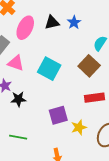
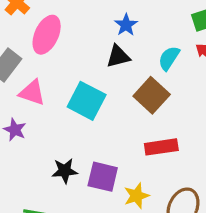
black triangle: (52, 22) -> (118, 56), moved
black star: (18, 99) -> (65, 171), moved
purple square: (58, 115) -> (103, 177), turned 30

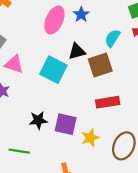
pink ellipse: (47, 35) -> (54, 20), moved
black triangle: (118, 56) -> (77, 51), moved
brown square: (152, 95) -> (100, 65), turned 30

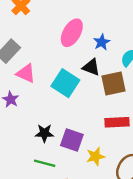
blue star: (81, 14) -> (102, 42), moved
black triangle: (77, 51) -> (91, 67), turned 30
green line: (19, 151) -> (45, 163), moved

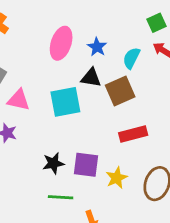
cyan square: (65, 83) -> (65, 102), turned -32

